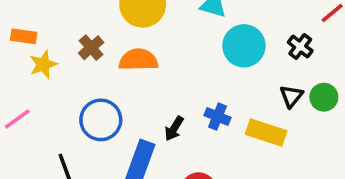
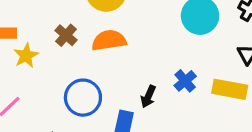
blue cross: (218, 117) -> (185, 81), turned 35

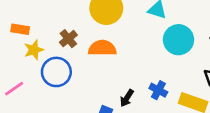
blue cross: (185, 81) -> (158, 90), turned -30
blue circle: (83, 98) -> (56, 72), moved

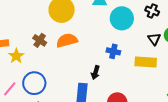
blue circle: (56, 72) -> (34, 83), moved
blue cross: (158, 90) -> (113, 51), moved

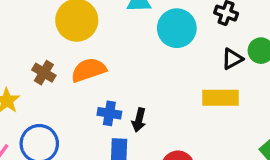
black triangle: (154, 39) -> (232, 59), turned 40
blue cross: (113, 51) -> (109, 113), moved

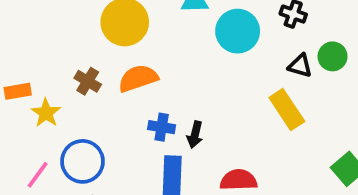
black triangle: (232, 59) -> (300, 66), turned 45
yellow rectangle: (220, 98) -> (287, 109), turned 56

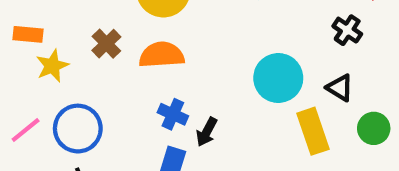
cyan circle: (238, 31) -> (278, 78), moved
green circle: (332, 56) -> (374, 128), moved

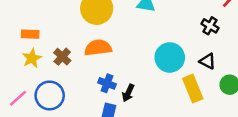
orange rectangle: (28, 34) -> (30, 34), moved
brown cross: (106, 44) -> (62, 57), moved

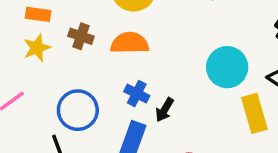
brown cross: (62, 57) -> (81, 36), moved, turned -30
blue circle: (50, 95) -> (78, 110), moved

